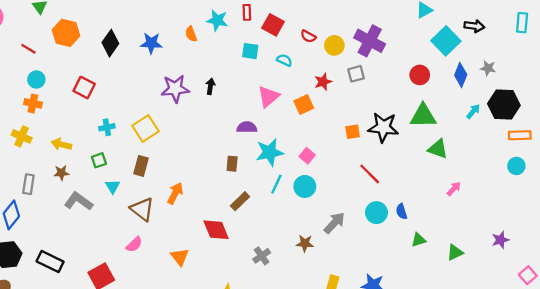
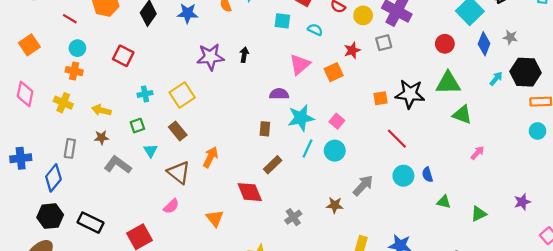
brown rectangle: (141, 166) -> (178, 131), turned -54
green triangle: (419, 240) -> (444, 202), turned 32

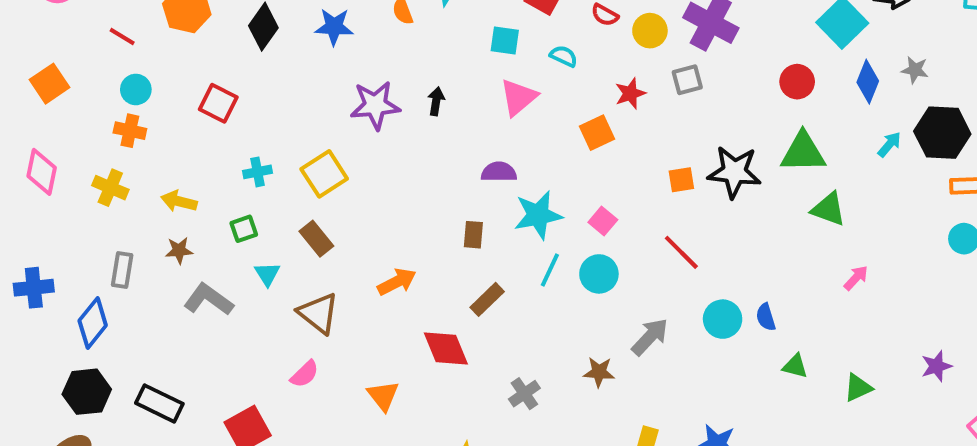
pink triangle: (300, 64) -> (518, 97), moved
red line: (397, 139) -> (681, 252), moved
orange arrow: (210, 157) -> (397, 282), moved, turned 36

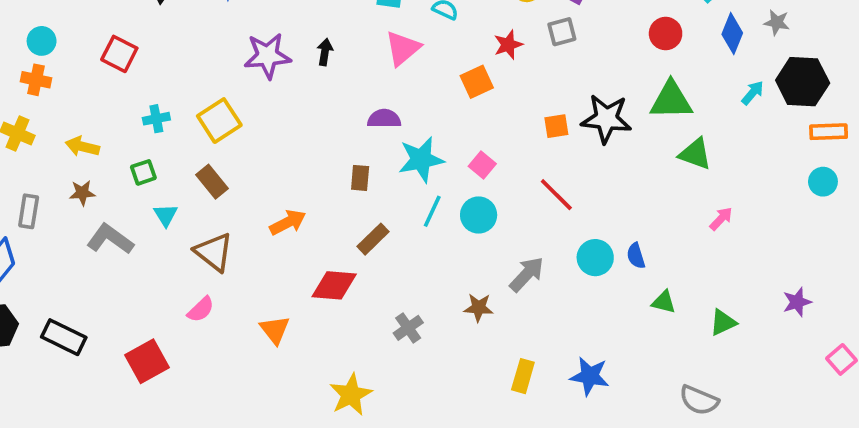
red diamond: (446, 349) -> (334, 285), turned -63

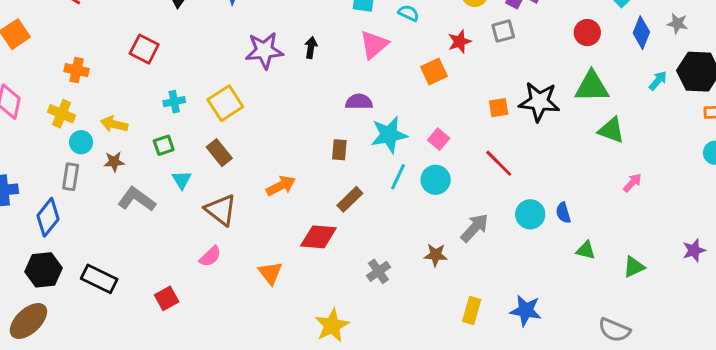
cyan circle: (42, 41) -> (81, 142), moved
red square: (147, 361) -> (167, 298), size x0.7

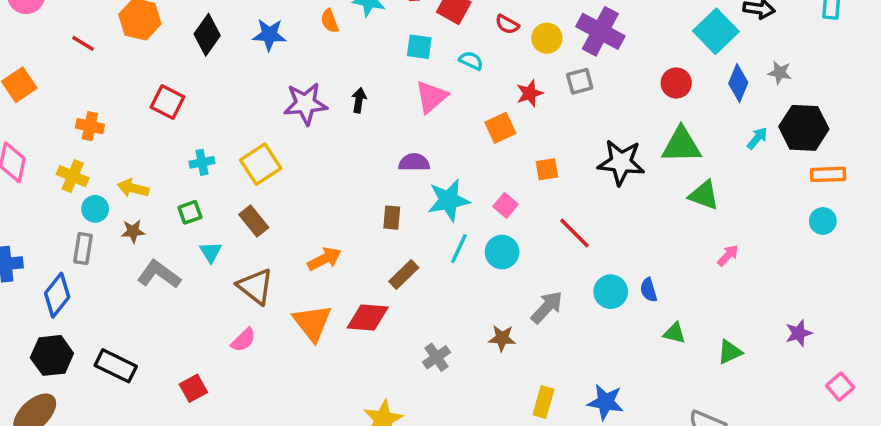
orange square: (499, 108) -> (547, 169), moved
orange triangle: (270, 273) -> (312, 323), moved, size x1.4

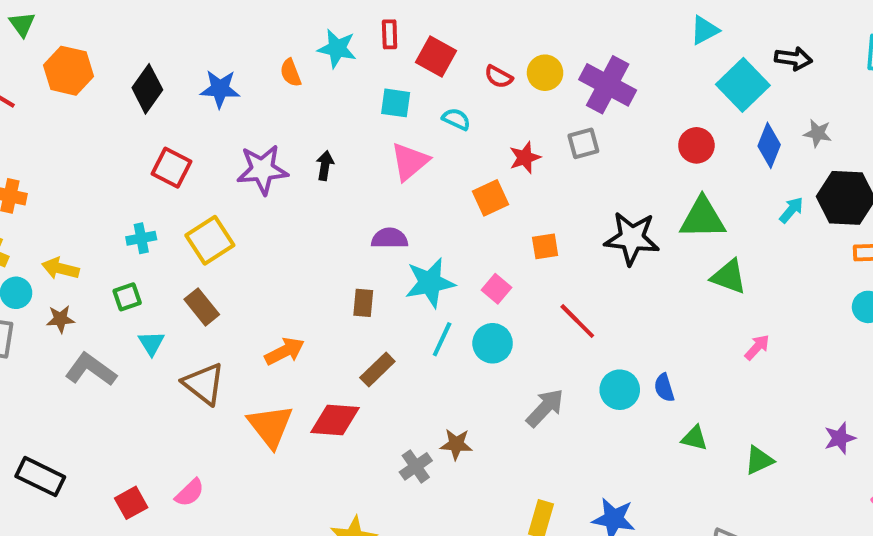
yellow circle: (547, 38) -> (545, 73), moved
red square: (167, 102) -> (171, 168), moved
brown star: (502, 338) -> (456, 444), moved
pink semicircle: (243, 340) -> (190, 493), moved

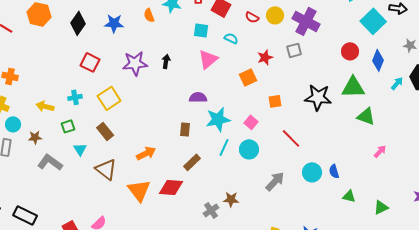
blue diamond: (769, 145) -> (378, 60), moved
yellow arrow: (60, 269) -> (45, 106), moved

